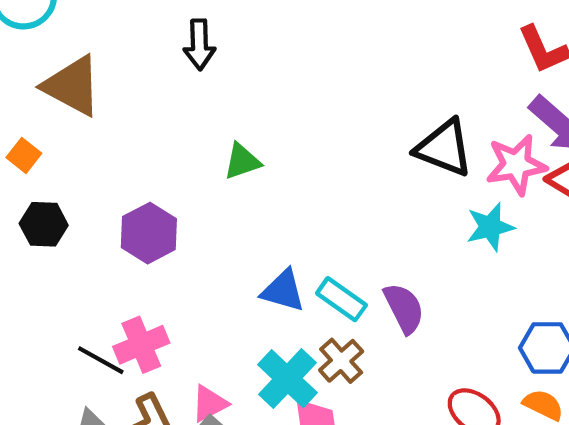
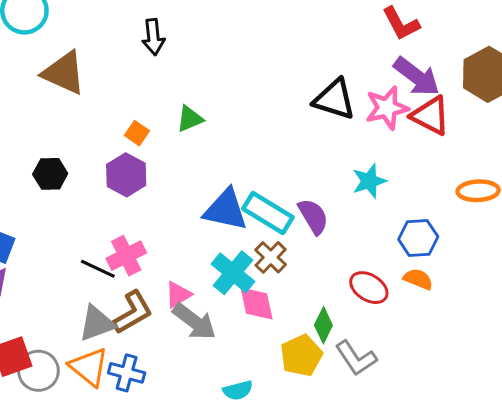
orange square: (24, 155) -> (137, 133), moved
cyan star: (490, 227) -> (369, 181), moved
blue triangle: (283, 291) -> (226, 210), size x1.4
cyan rectangle: (341, 299) -> (268, 213), size x1.4

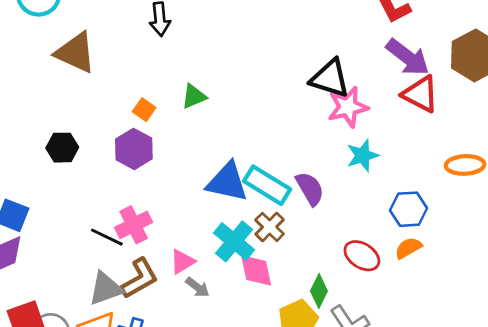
pink star: (387, 108) -> (348, 107), moved
orange semicircle: (418, 279) -> (408, 248), turned -52
gray arrow: (194, 322) -> (197, 287), size x0.6

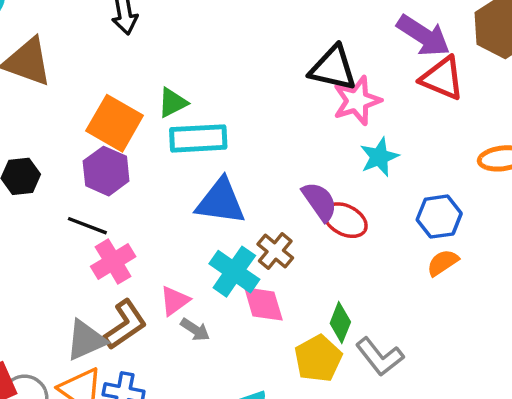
orange square: (144, 110) -> (115, 123), size x2.0
cyan rectangle: (267, 185) -> (198, 138), moved, turned -30
black line: (107, 237) -> (87, 226), moved
red ellipse: (362, 256) -> (345, 220), moved

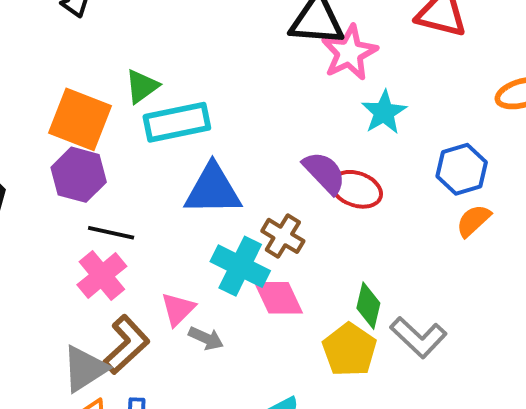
black line: (87, 226) -> (111, 233), moved

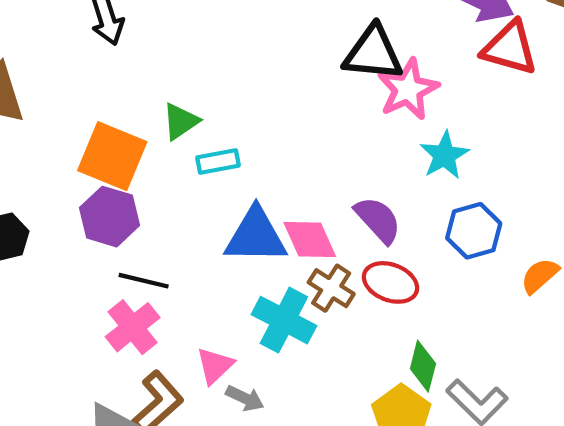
cyan rectangle: (177, 122) -> (218, 161), size x0.6
blue hexagon: (462, 169) -> (474, 231), moved
red ellipse: (356, 189) -> (390, 282), moved
pink diamond: (279, 298) -> (310, 239), moved

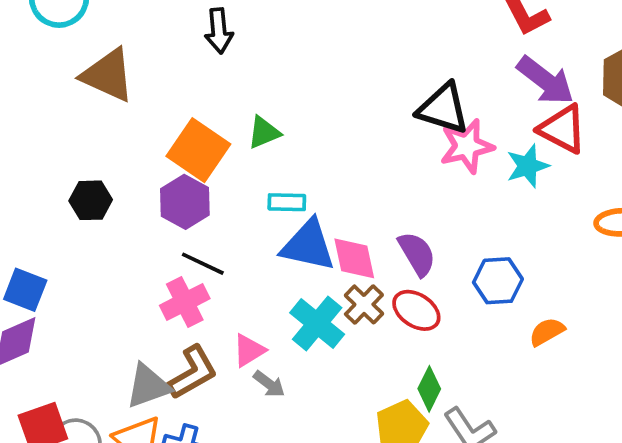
cyan star: (444, 155) -> (528, 166), moved
cyan rectangle: (218, 161) -> (287, 202), moved

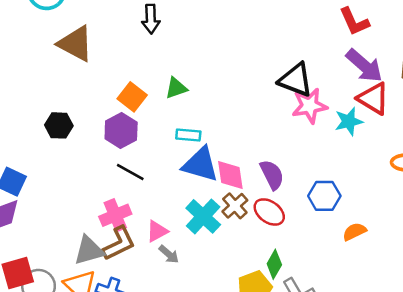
orange square: (198, 150) -> (132, 97), size x0.7
pink cross: (185, 302) -> (115, 215), moved

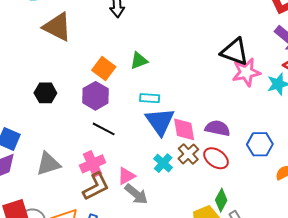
blue triangle: (200, 164) -> (160, 121), turned 40
purple semicircle: (272, 175) -> (218, 128), turned -50
cyan cross: (203, 216) -> (163, 163), size x0.7
gray triangle: (89, 250) -> (48, 164), moved
gray arrow: (169, 254) -> (136, 194), size x1.4

